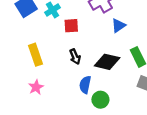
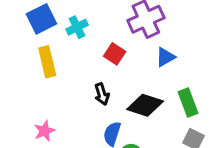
red square: (71, 26) -> (115, 54), moved, turned 32
yellow rectangle: (35, 55) -> (47, 62), moved

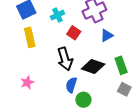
cyan cross: (77, 27) -> (57, 15), moved
black arrow: (102, 94) -> (65, 59), size x1.6

